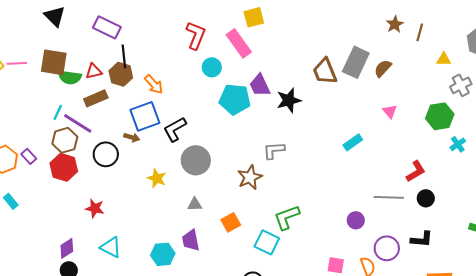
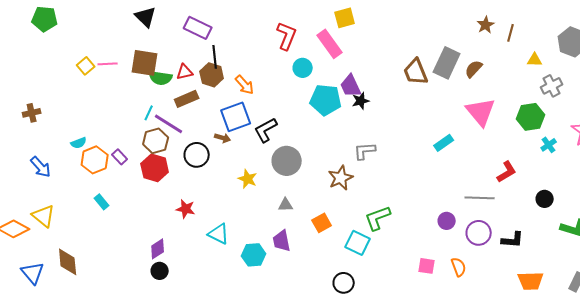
black star: (289, 100) -> (361, 101), moved, size x0.7
pink triangle: (390, 111) -> (481, 112), size x2.0
black circle: (426, 198) -> (545, 199), moved
cyan triangle: (111, 247) -> (219, 234), moved
purple circle: (387, 248) -> (479, 233), moved

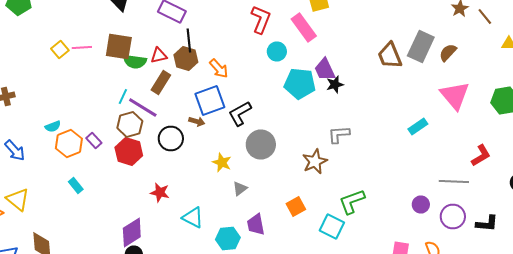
brown line: (511, 33) -> (485, 16), turned -54
brown rectangle: (187, 99) -> (161, 82), turned -35
gray triangle: (286, 205) -> (240, 188), moved, turned -35
purple diamond: (158, 249) -> (132, 232), size x1.4

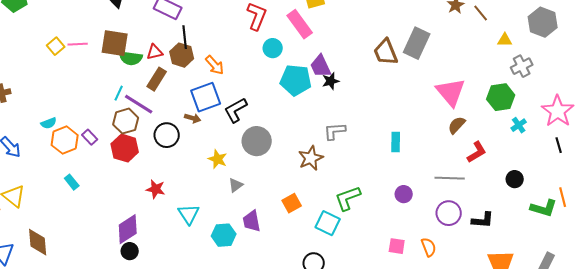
brown semicircle: (448, 52) -> (457, 125), moved
cyan rectangle: (418, 126) -> (396, 142), moved, turned -54
purple circle: (421, 204) -> (404, 194), moved
cyan triangle: (193, 218) -> (189, 214), turned 30

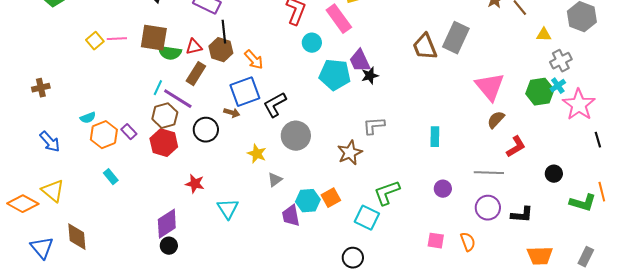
pink star: (558, 111) -> (579, 105), moved
cyan cross: (519, 125) -> (558, 86), moved
cyan hexagon: (224, 235) -> (308, 201), moved

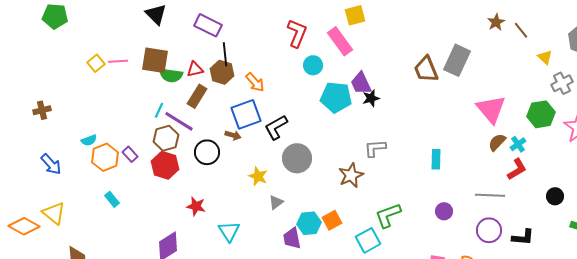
yellow triangle: (544, 35) -> (545, 57), turned 42
cyan cross: (558, 86) -> (518, 144), moved
cyan square: (367, 218) -> (368, 240), turned 35

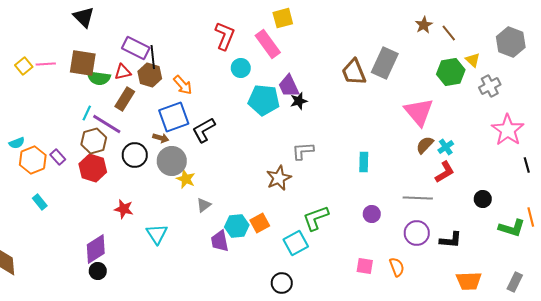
purple rectangle: (208, 25) -> (136, 48), moved
green hexagon: (541, 114) -> (451, 72), moved
gray circle: (297, 158) -> (172, 161), moved

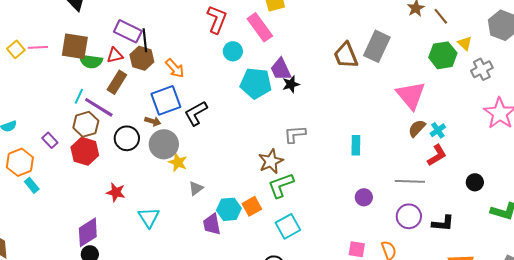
orange hexagon: (33, 160) -> (20, 162), moved
green L-shape: (316, 218) -> (281, 185), moved

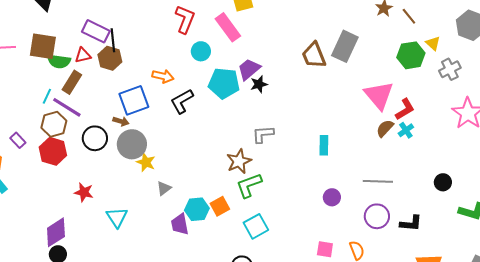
orange arrow: (175, 68) -> (163, 76), moved, turned -35
purple trapezoid: (281, 69) -> (249, 69), turned 75
brown rectangle: (117, 82) -> (72, 82), moved
black L-shape: (196, 113) -> (182, 101), moved
red L-shape: (437, 155) -> (405, 109), moved

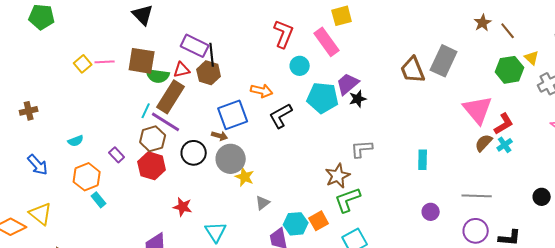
brown rectangle: (72, 82) -> (171, 97), size x1.4

